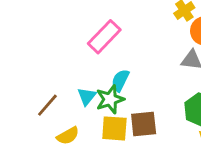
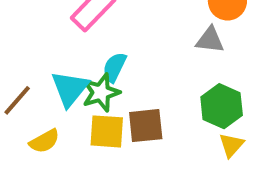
cyan triangle: (87, 96) -> (70, 89), size x1.5

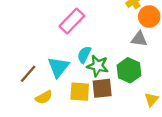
green star: (101, 92) -> (98, 66), moved, turned 30
green hexagon: (222, 106) -> (129, 70), moved

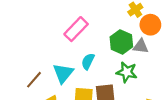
green star: (98, 66) -> (127, 72), moved
green hexagon: (129, 70) -> (121, 42), moved

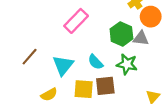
cyan semicircle: (88, 61) -> (96, 62), moved, turned -70
brown line: (34, 80) -> (30, 57), moved

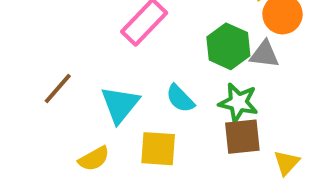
brown square: (105, 86) -> (242, 137), moved

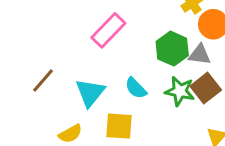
brown square: (242, 137) -> (206, 88), moved, turned -32

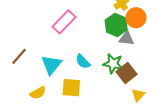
green hexagon: (172, 49) -> (116, 25), moved
brown square: (206, 88) -> (127, 73), moved

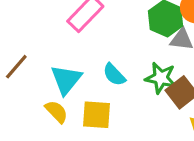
yellow semicircle: (38, 93) -> (56, 112), moved, turned -105

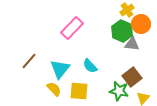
green star: (161, 78) -> (119, 91), moved

